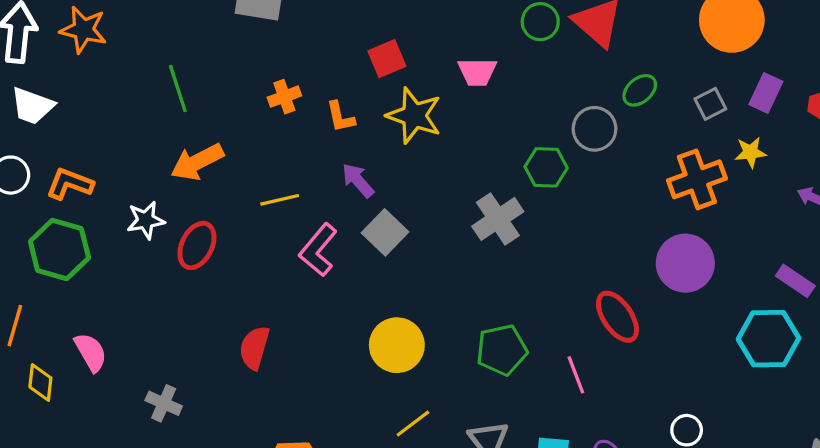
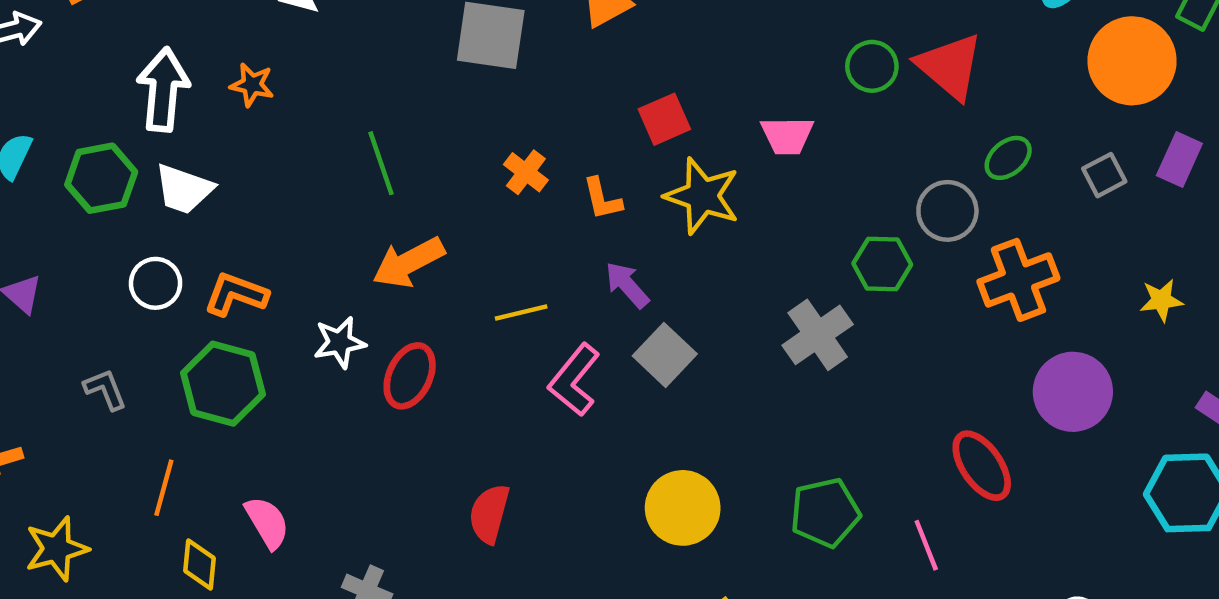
orange star: (83, 30) -> (252, 85), size x0.7
orange cross: (284, 97) -> (526, 172), turned -32
yellow star: (751, 152) -> (1161, 300), moved
orange cross: (697, 179) -> (1018, 280), moved

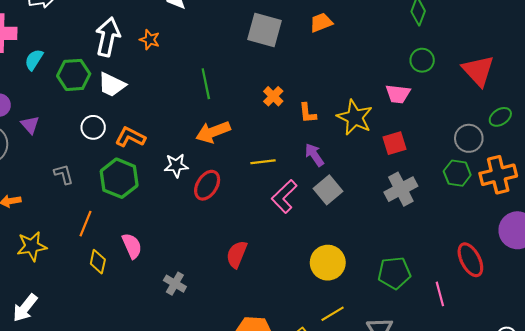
green circle: (872, 66) -> (422, 60), moved
red square: (664, 119) -> (395, 143), moved
green hexagon: (882, 264) -> (457, 173), moved

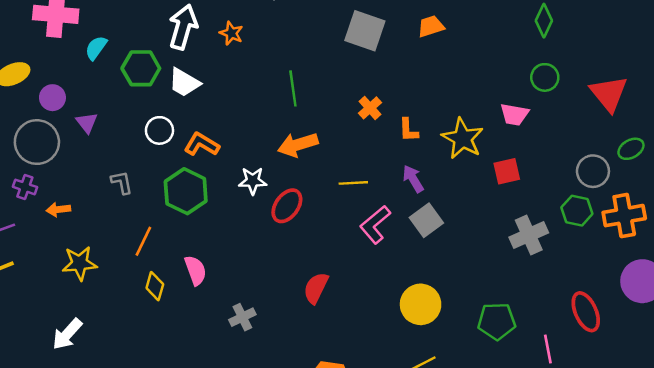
gray cross: (401, 189) -> (529, 235), moved
gray cross: (175, 284) -> (242, 317), turned 30

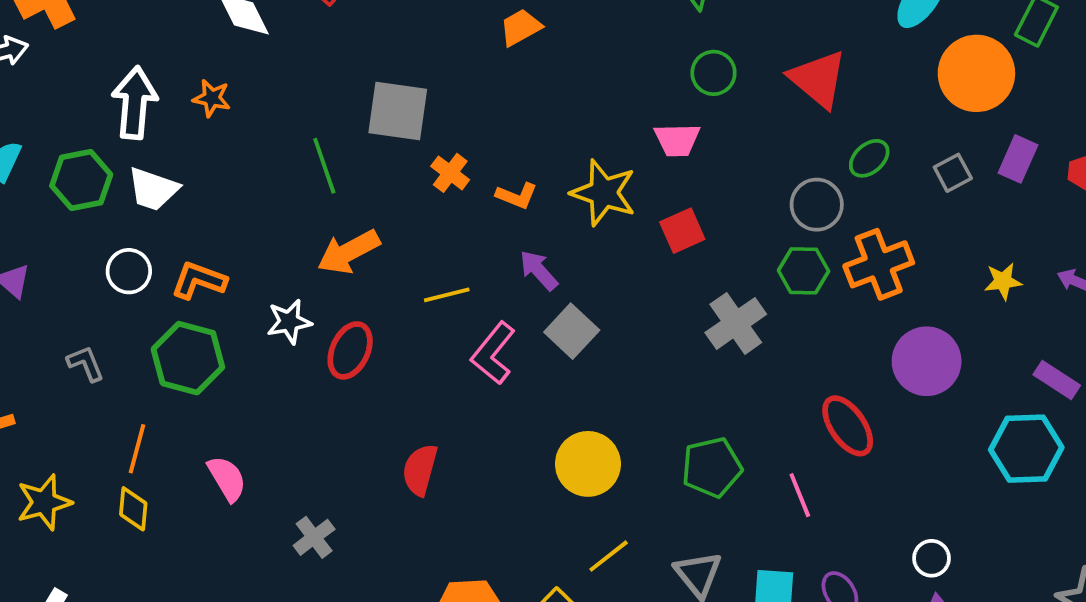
gray square: (365, 31) -> (398, 111), moved
orange L-shape: (408, 130) -> (517, 196), turned -55
yellow diamond: (155, 286) -> (133, 509), moved

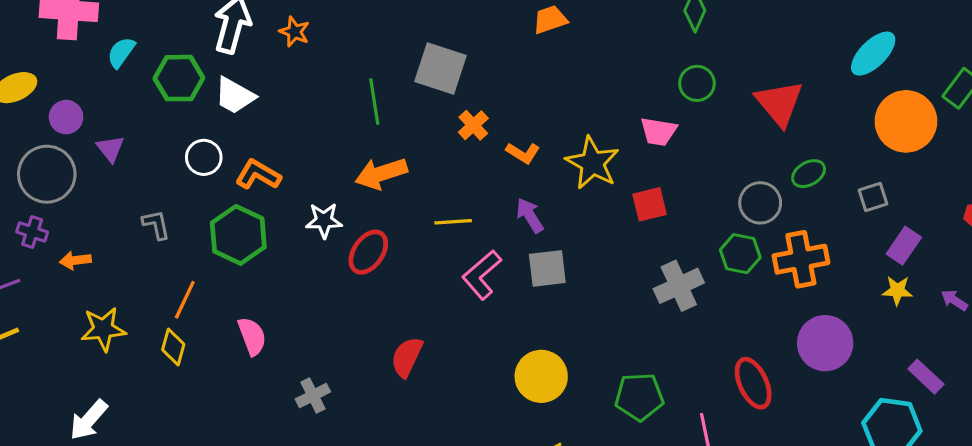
purple rectangle: (1018, 159) -> (904, 246), moved
gray square: (572, 331) -> (547, 268), turned 30

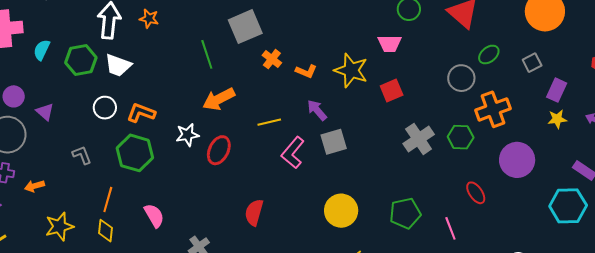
gray square: (440, 69) -> (245, 27), turned -32
green hexagon: (740, 254) -> (461, 137), moved
red ellipse: (753, 383) -> (476, 193), size x0.7

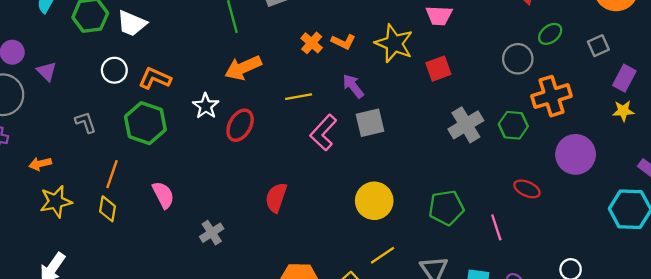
orange cross: (272, 59) -> (312, 43), moved
white star: (187, 135) -> (206, 106), turned -30
orange arrow: (34, 186) -> (40, 164), moved
red ellipse: (476, 193) -> (527, 189), turned -35

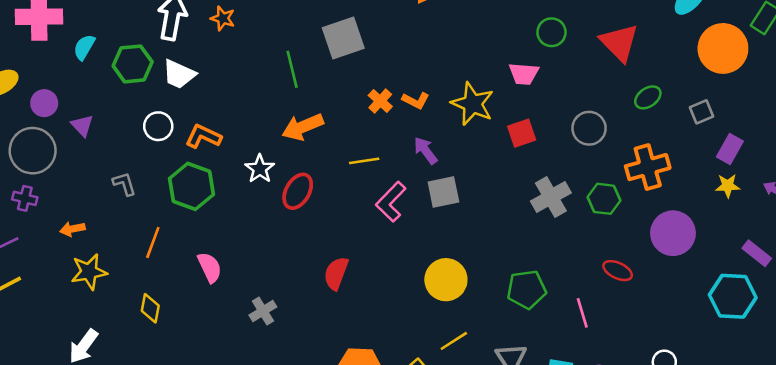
gray circle: (518, 59) -> (589, 128), moved
yellow diamond: (107, 209) -> (150, 308), moved

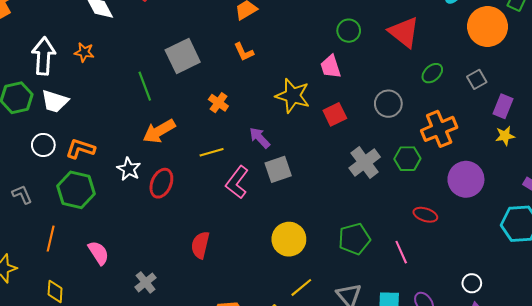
pink trapezoid: (524, 74) -> (331, 67), turned 75
orange L-shape: (416, 100) -> (244, 52), moved, turned 45

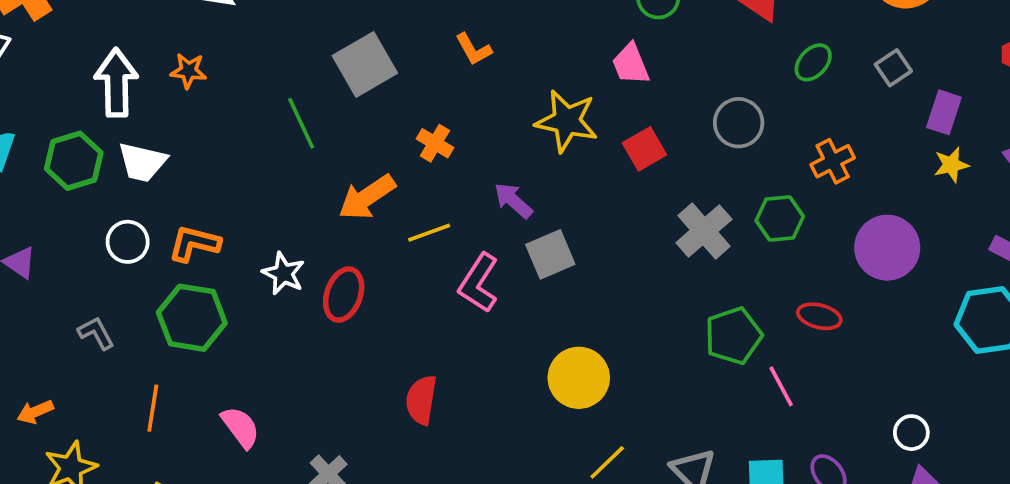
orange cross: (439, 129) -> (833, 161), size x0.7
orange arrow: (159, 131) -> (367, 197), moved
green pentagon: (354, 239) -> (733, 336), moved

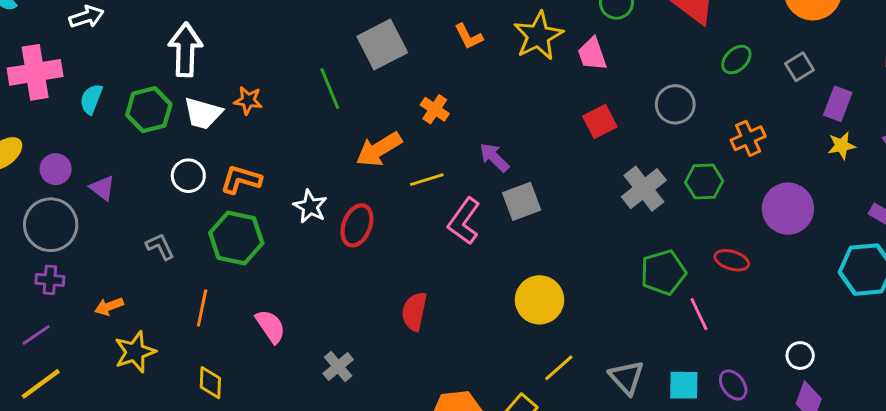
orange star: (189, 71) -> (248, 100), moved
yellow star: (567, 121) -> (538, 36), moved, turned 30

